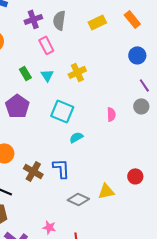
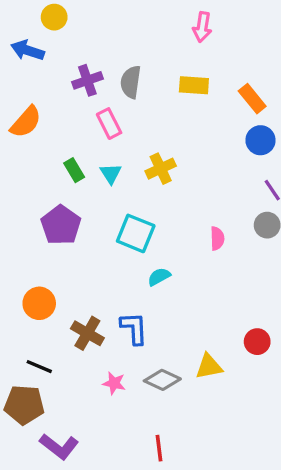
orange rectangle: (132, 19) -> (252, 99), moved
yellow rectangle: (97, 22) -> (194, 85), turned 30
pink star: (49, 227) -> (114, 383), moved

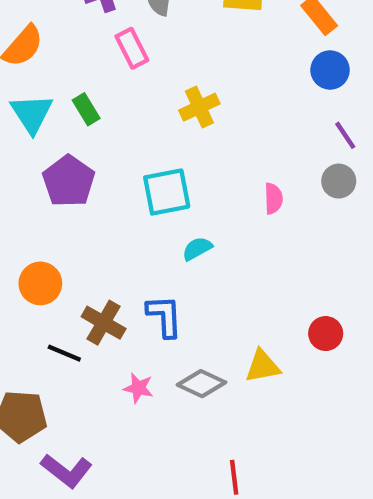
cyan triangle: (111, 174) -> (32, 114), moved, size x1.5
cyan square: (136, 233) -> (167, 192), turned -33
black line: (39, 367) -> (64, 353), moved
red line: (159, 448) -> (234, 477), moved

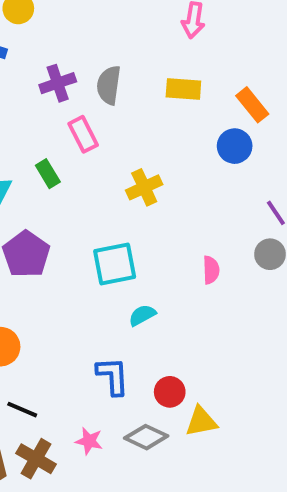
blue circle: (330, 70) -> (235, 146), moved
green rectangle: (86, 109) -> (48, 174), moved
brown cross: (104, 323) -> (36, 459), moved
red circle: (326, 334) -> (170, 392), moved

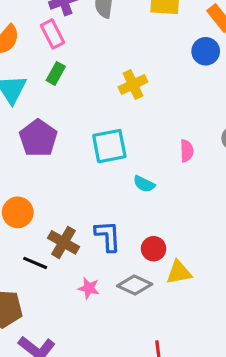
pink rectangle: (83, 134) -> (52, 34), moved
green rectangle: (48, 174) -> (56, 73), turned 60
cyan semicircle: (142, 315) -> (144, 184), moved, turned -125
brown cross: (36, 459) -> (64, 242), moved

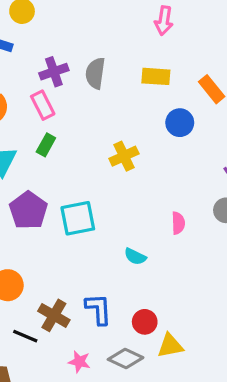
blue circle: (206, 51) -> (180, 123), moved
cyan square: (109, 146) -> (78, 218), moved

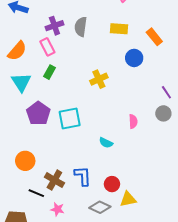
pink star: (79, 362) -> (57, 209), moved

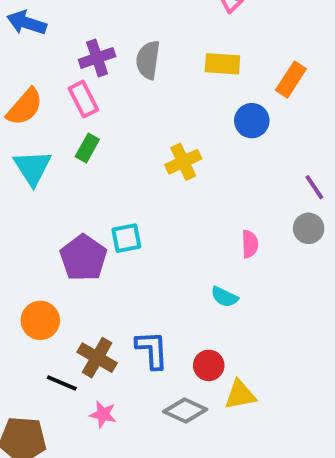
orange rectangle: (154, 37) -> (291, 80), turned 72
purple pentagon: (38, 113) -> (83, 258), moved
cyan square: (70, 118) -> (126, 238), size x0.7
cyan semicircle: (106, 143) -> (224, 297), moved

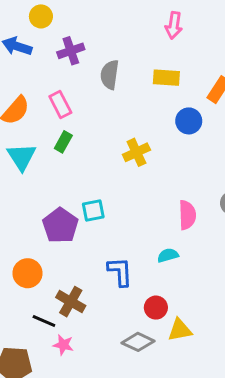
purple cross: (97, 58) -> (71, 51), moved
pink semicircle: (250, 244) -> (187, 215), size x1.4
cyan semicircle: (224, 297) -> (168, 255), turned 138
blue L-shape: (152, 350) -> (120, 272), moved
pink star: (103, 414) -> (63, 345), moved

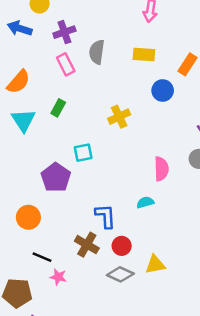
pink rectangle: (60, 105) -> (66, 64), moved
cyan square: (93, 211) -> (83, 153), moved
brown cross: (71, 302) -> (87, 245), moved
red circle: (156, 308) -> (122, 246), moved

